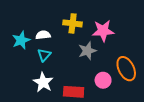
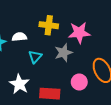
cyan triangle: (44, 55) -> (35, 57), moved

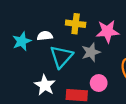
cyan triangle: (35, 57) -> (61, 57), size x1.6
pink circle: (79, 82) -> (99, 83), moved

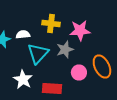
pink circle: (99, 83) -> (79, 72), moved

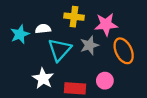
orange ellipse: (102, 66) -> (124, 51), moved
pink circle: (79, 72) -> (105, 81), moved

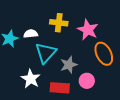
pink star: (106, 24) -> (88, 30), turned 30
gray star: (89, 45) -> (69, 65), moved

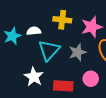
pink star: (88, 30) -> (92, 27), turned 30
gray star: (69, 65) -> (77, 52), moved

